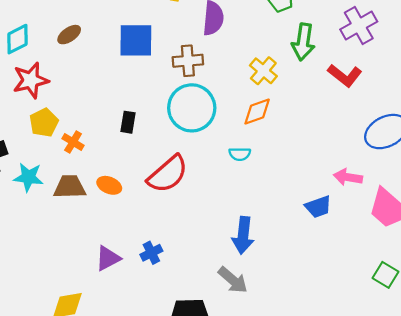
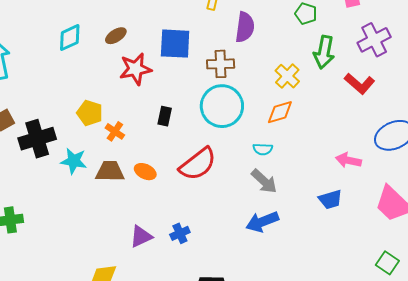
red star: (31, 80) -> (135, 69), moved
yellow pentagon: (44, 123) -> (90, 113), turned -30
pink arrow: (348, 177) -> (348, 160), moved
blue arrow: (243, 235) -> (262, 222), turned 60
gray arrow: (233, 280) -> (264, 181), moved

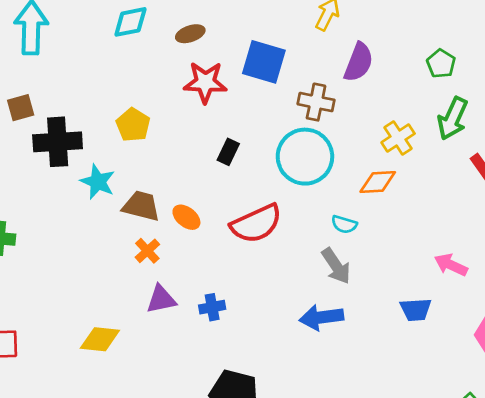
orange cross: (115, 131) -> (147, 251), moved

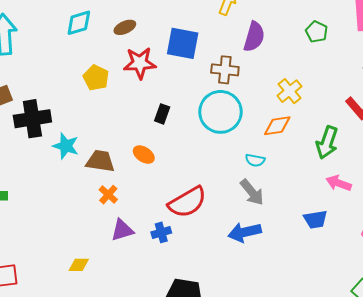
green arrow: (453, 118) -> (327, 143), moved
yellow pentagon: (133, 125) -> (96, 78), moved
orange ellipse: (186, 217) -> (144, 155), moved
red semicircle: (256, 224) -> (187, 202), moved
yellow diamond: (100, 339) -> (79, 265), size x0.7

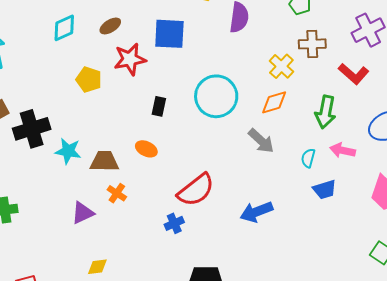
brown cross: (225, 70) -> (312, 44), moved
cyan semicircle: (255, 160) -> (308, 158), moved, turned 102
gray arrow: (252, 192) -> (261, 141), moved
purple triangle: (122, 230) -> (83, 213), moved

